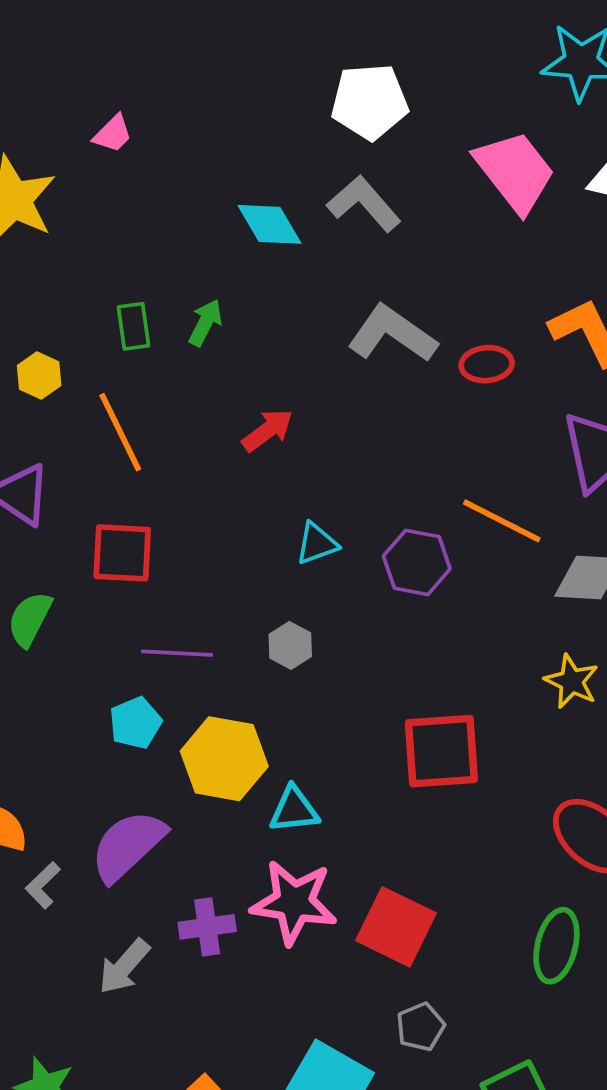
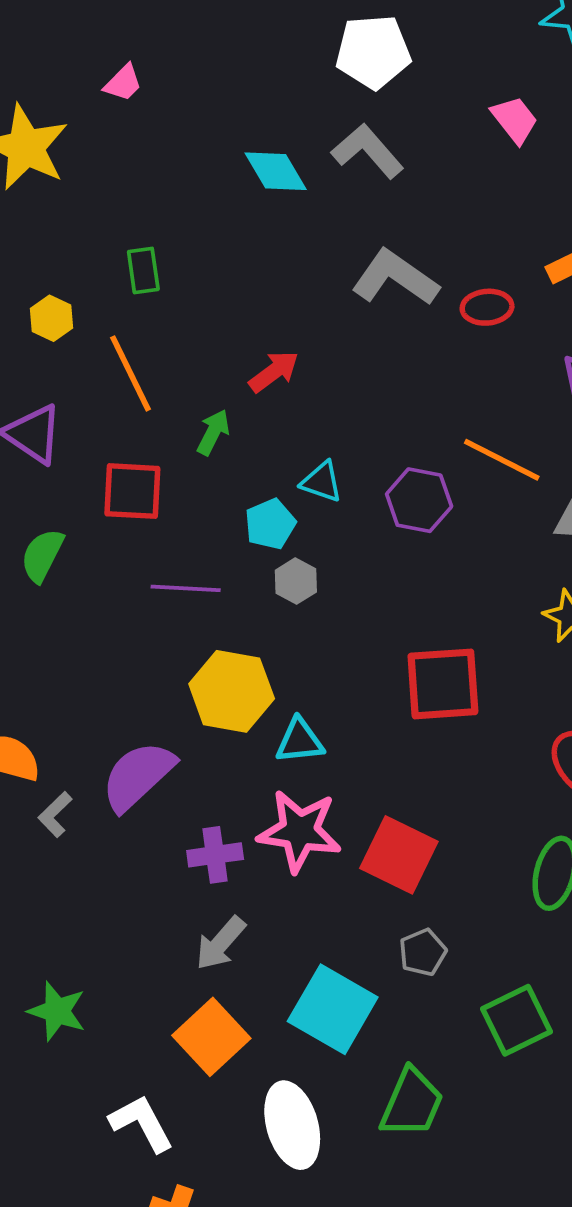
pink trapezoid: (515, 172) -> (515, 120), size x0.6
green arrow: (205, 323) -> (213, 432), moved
cyan triangle: (317, 544) -> (322, 482), turned 39
cyan pentagon: (135, 723) -> (270, 524), moved
gray arrow: (124, 966) -> (221, 943), moved

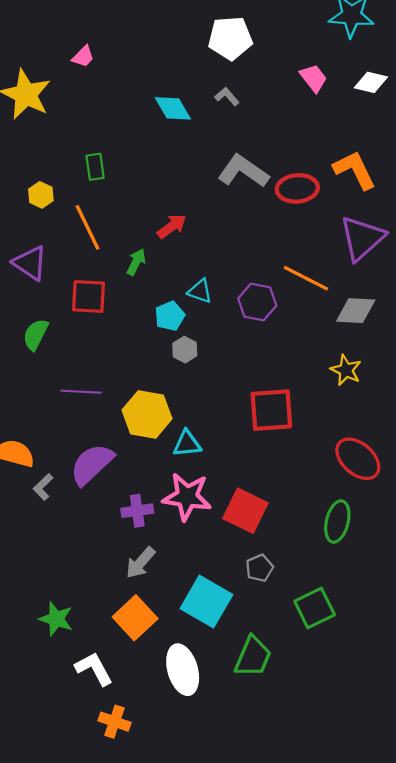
gray L-shape: (368, 151) -> (227, 96), size x0.6
red ellipse: (487, 307) -> (297, 188), size x1.4
purple line: (186, 588) -> (81, 392), moved
green star: (57, 1011) -> (56, 619), moved

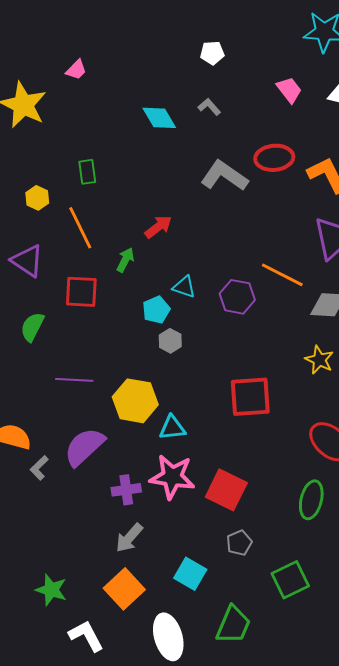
white pentagon: (230, 38) -> (212, 53), size x0.6
red ellipse: (297, 188) -> (274, 158), moved
cyan square: (206, 602) -> (190, 574), size x0.7

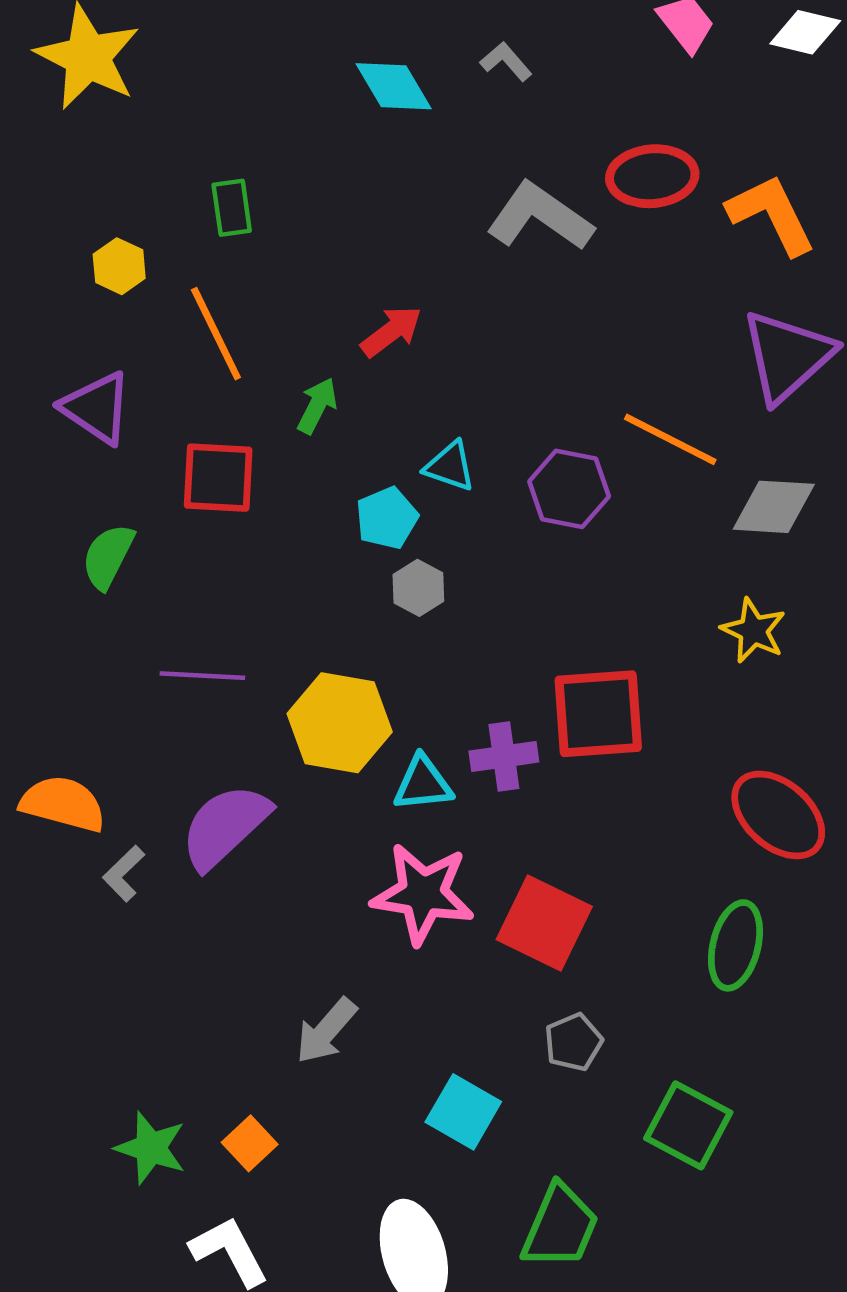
purple cross: (126, 490) -> (504, 757), moved
green square: (290, 580) -> (688, 1125), turned -36
orange square: (124, 589) -> (250, 1143), moved, size x0.6

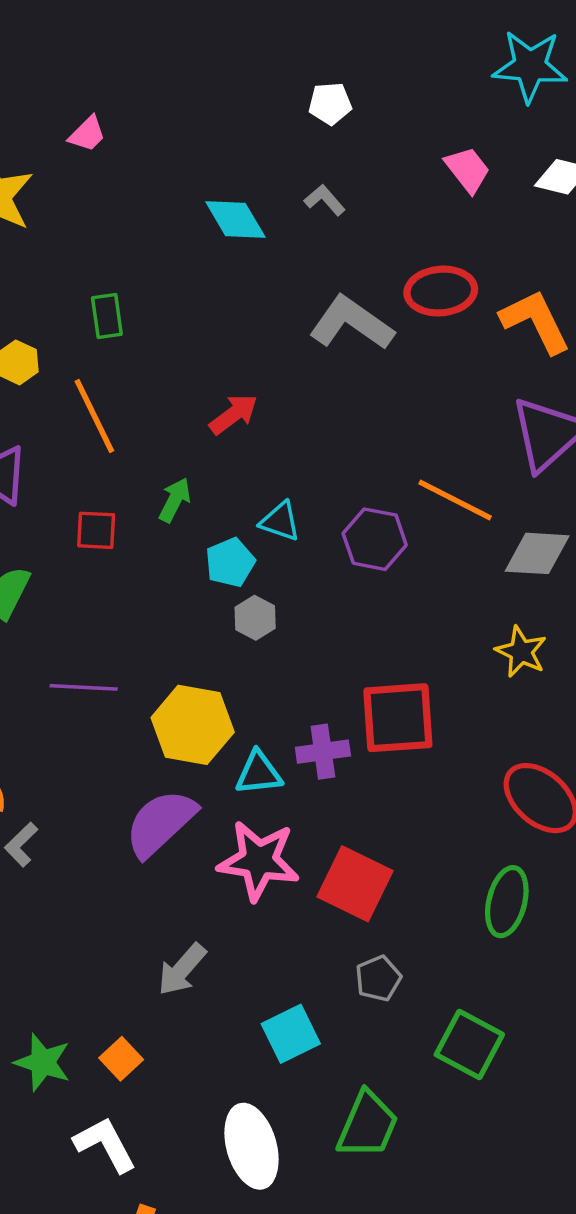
green arrow: (317, 406) -> (175, 500), moved
red square: (218, 478) -> (96, 530), size x0.7
purple semicircle: (225, 826) -> (160, 823), moved
cyan square: (463, 1112) -> (291, 1034), turned 34

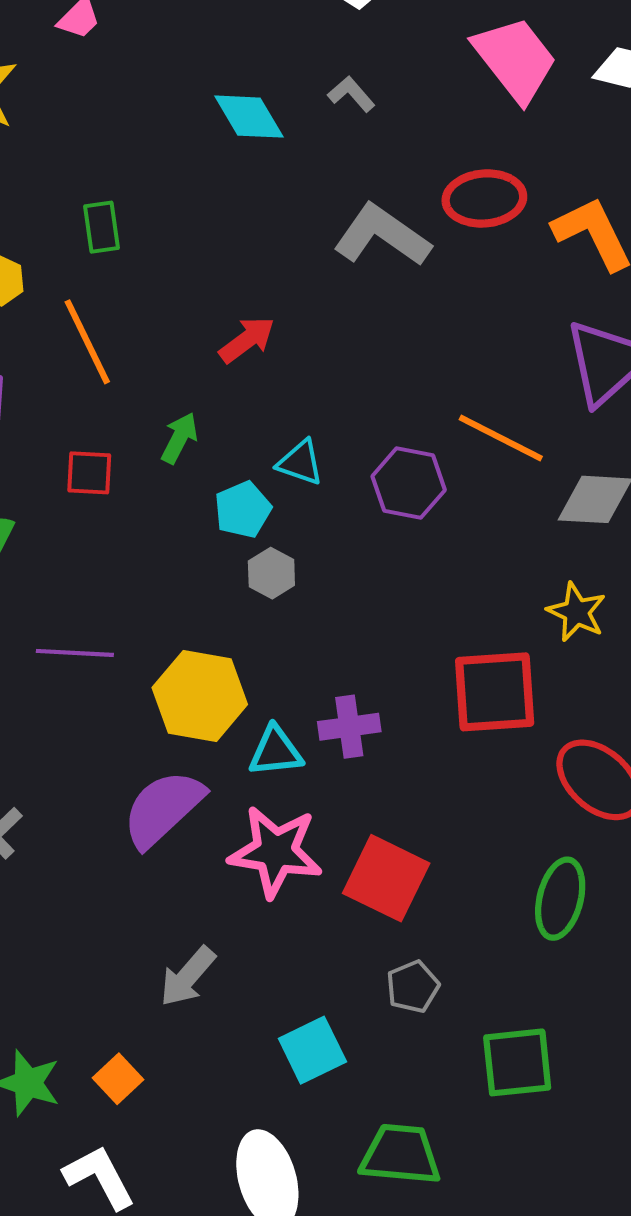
pink trapezoid: (468, 170) -> (515, 59), size x1.6
red square: (398, 718) -> (495, 692), moved
green square: (469, 1044) -> (517, 1062), turned -34
green trapezoid: (368, 1125) -> (400, 1155), turned -108

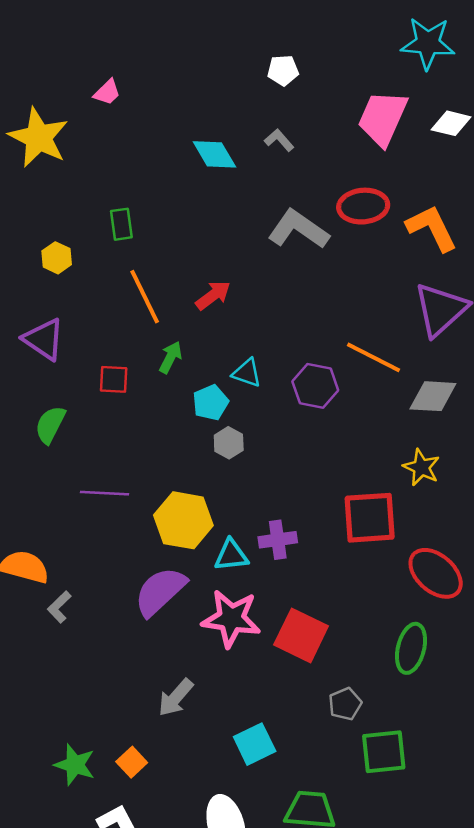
pink trapezoid: (515, 59) -> (383, 118), turned -118
orange line: (87, 342) -> (145, 297), moved
gray pentagon: (413, 987) -> (345, 704), moved

